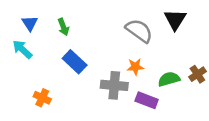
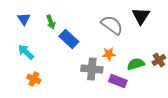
cyan arrow: (22, 49) -> (26, 52), moved
blue rectangle: (75, 62) -> (69, 39), moved

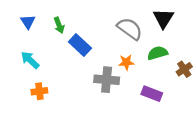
green semicircle: (136, 64) -> (158, 53), moved
orange cross: (34, 79) -> (39, 91), turned -32
purple rectangle: (118, 81) -> (152, 94), moved

